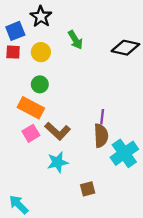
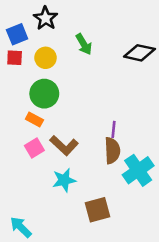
green circle: (40, 84) -> (44, 94), size x1.5
orange rectangle: (31, 108) -> (34, 120), size x0.6
brown square: (88, 189) -> (97, 210), size x1.5

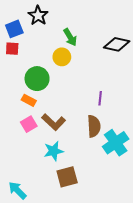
yellow circle: (46, 58) -> (62, 57), moved
purple line: (113, 129) -> (100, 98), moved
brown square: (97, 210) -> (67, 177), moved

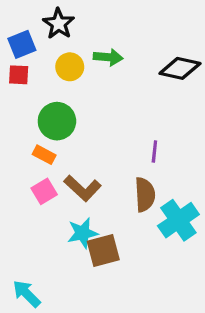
green arrow: (70, 37) -> (108, 57), turned -54
yellow circle: (62, 57) -> (70, 67), moved
brown square: (67, 177) -> (103, 251), moved

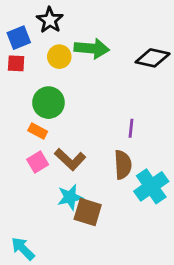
green arrow: (108, 57) -> (92, 49), size x1.4
brown square: (103, 251) -> (88, 212), turned 32

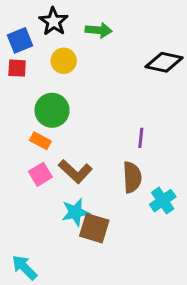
green arrow: (92, 49) -> (99, 30), moved, size x0.7
cyan cross: (151, 186) -> (163, 201), size x0.7

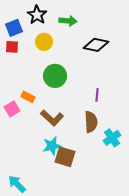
black diamond: (164, 62) -> (96, 45), moved
green circle: (52, 110) -> (55, 76), moved
pink square: (40, 174) -> (12, 109), moved

